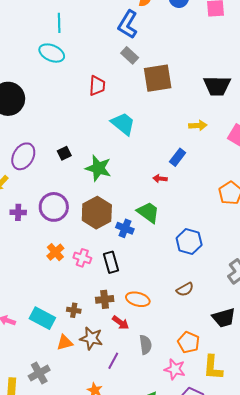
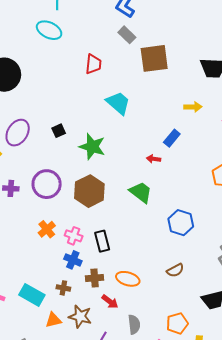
blue cross: (125, 228) -> (73, 260), moved
orange pentagon: (189, 342) -> (177, 323), turned 30

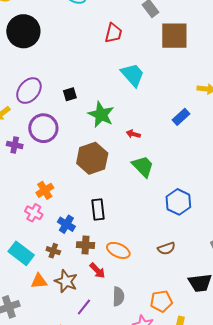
red arrow: (154, 159) -> (133, 134), moved
purple circle: (47, 184) -> (43, 128), moved
pink cross: (74, 236) -> (34, 213), moved

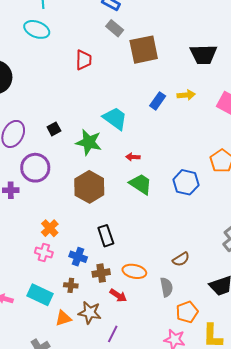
cyan trapezoid: (133, 75) -> (115, 118), moved
blue rectangle: (181, 117) -> (158, 101), moved
red arrow: (133, 134) -> (133, 157), moved
blue hexagon: (178, 202) -> (186, 182), moved
gray semicircle: (118, 296) -> (166, 287), moved

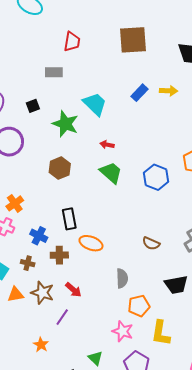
gray rectangle: (115, 28) -> (54, 72), moved, turned -48
brown hexagon: (89, 187) -> (60, 168), size x0.7
brown semicircle: (181, 259) -> (151, 243), moved, turned 48
orange ellipse: (134, 271) -> (91, 243), moved
red arrow: (118, 295) -> (73, 290), moved

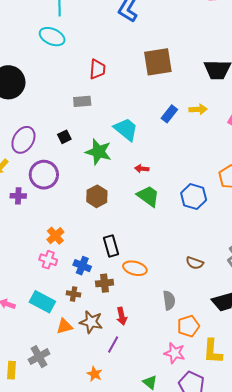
red arrow: (73, 290) -> (122, 316), turned 42

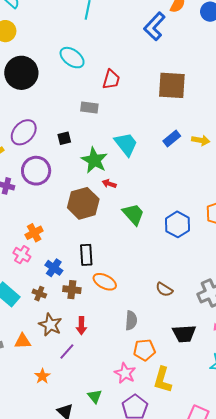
cyan ellipse: (52, 37) -> (72, 58), moved
red arrow: (142, 169) -> (109, 184), moved
brown hexagon: (97, 196) -> (83, 203), size x1.4
orange triangle: (64, 326) -> (23, 341), moved

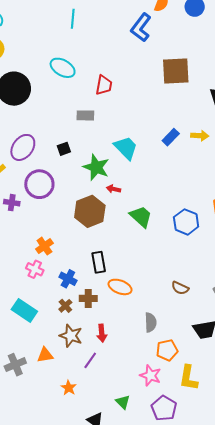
brown square: (172, 85) -> (176, 71), moved
brown cross: (39, 294) -> (65, 306), moved, turned 32

